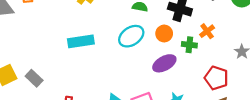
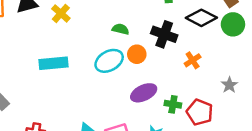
orange circle: (164, 34) -> (137, 54), moved
green cross: (189, 45) -> (173, 104), moved

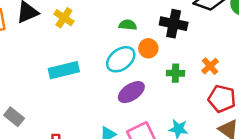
orange cross: (193, 60) -> (210, 66), moved
purple ellipse: (144, 93) -> (131, 92), moved
green cross: (173, 104) -> (175, 73), moved

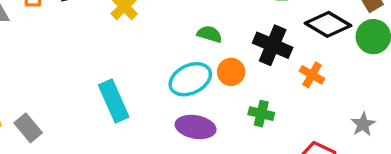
orange cross: (210, 66) -> (312, 75), moved, turned -30
cyan rectangle: (64, 70) -> (114, 101), moved, turned 68
purple ellipse: (131, 92) -> (196, 127), turned 32

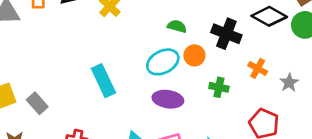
orange cross: (312, 75) -> (258, 68), moved
gray star: (363, 124) -> (289, 83), moved

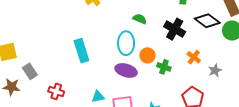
orange circle: (194, 55) -> (147, 55), moved
cyan ellipse: (163, 62) -> (126, 43), turned -70
gray rectangle: (37, 103) -> (30, 71), moved

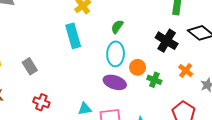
green semicircle: (140, 19) -> (117, 27), moved, turned -80
cyan rectangle: (81, 51) -> (73, 36), moved
gray rectangle: (30, 71) -> (30, 66), moved

